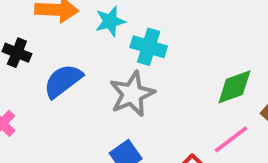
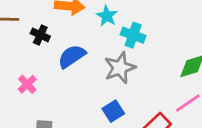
cyan star: (110, 21) -> (107, 16), turned -30

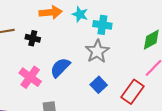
blue semicircle: (72, 56) -> (60, 68), moved
pink cross: (27, 84) -> (30, 77), size x1.5

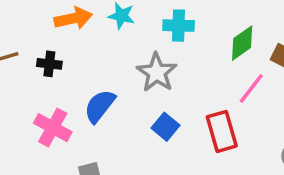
cyan cross: (102, 25) -> (179, 26), moved
red rectangle: (132, 92) -> (222, 131), turned -45

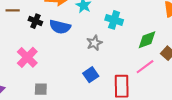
gray star: (157, 73) -> (94, 43), size x0.7
blue semicircle: (100, 106) -> (60, 27), moved, turned -130

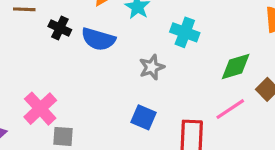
pink cross: (27, 57) -> (40, 109), moved
blue square: (91, 75) -> (143, 117), turned -35

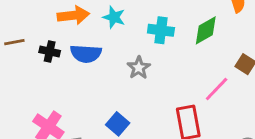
green diamond: (236, 66) -> (206, 30), moved
blue square: (143, 117) -> (118, 124), moved, turned 30

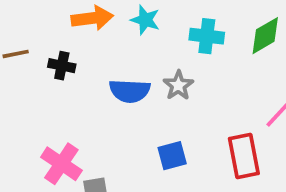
blue semicircle: (86, 54) -> (130, 91), moved
blue square: (118, 124) -> (172, 156), moved, turned 35

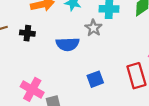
gray star: (178, 85) -> (93, 28), moved

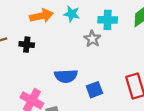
blue semicircle: (68, 44) -> (66, 76), moved

